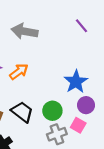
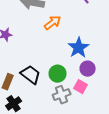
orange arrow: (19, 72) -> (53, 23), moved

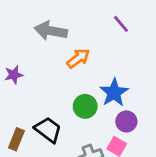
green circle: (58, 74) -> (85, 106), moved

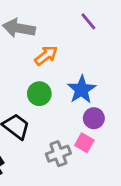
green circle: (85, 106) -> (39, 94), moved

